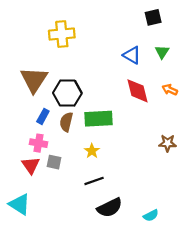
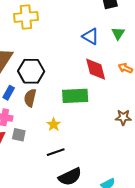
green rectangle: (99, 119) -> (75, 96), moved

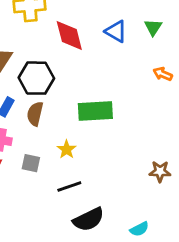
red diamond: (96, 69) -> (69, 35), moved
brown star: (123, 117) -> (160, 171), moved
gray square: (19, 135) -> (31, 163), moved

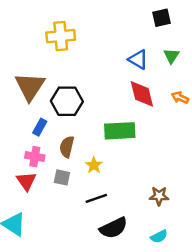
red diamond: (69, 35) -> (142, 94), moved
brown semicircle: (35, 114) -> (67, 147), moved
brown star: (160, 171) -> (159, 196), moved

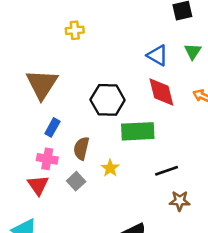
yellow cross: (61, 36) -> (75, 30), size x0.6
black hexagon: (67, 101) -> (108, 100), moved
gray square: (62, 177) -> (76, 181), turned 35
black line: (96, 198) -> (167, 171), moved

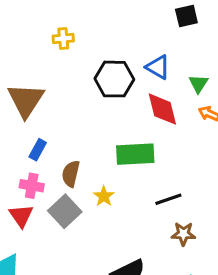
green triangle: (193, 51) -> (198, 84), moved
black hexagon: (108, 100) -> (114, 79), moved
gray square: (76, 181) -> (65, 211), size x1.5

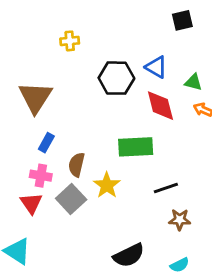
green triangle: (198, 84) -> (193, 82), turned -48
yellow star: (104, 196) -> (107, 185), size x1.4

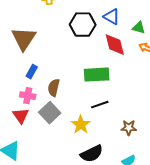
yellow star: (107, 185) -> (81, 125), moved
black line: (166, 188) -> (100, 105), moved

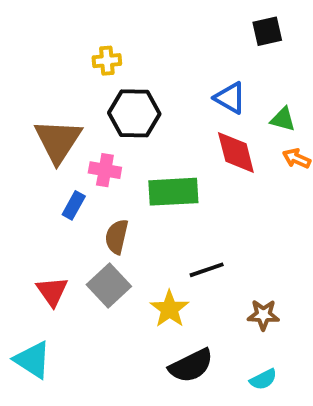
black hexagon: (83, 25) -> (134, 113), moved
green rectangle: (97, 75) -> (173, 192), moved
pink cross: (28, 96) -> (105, 170), moved

